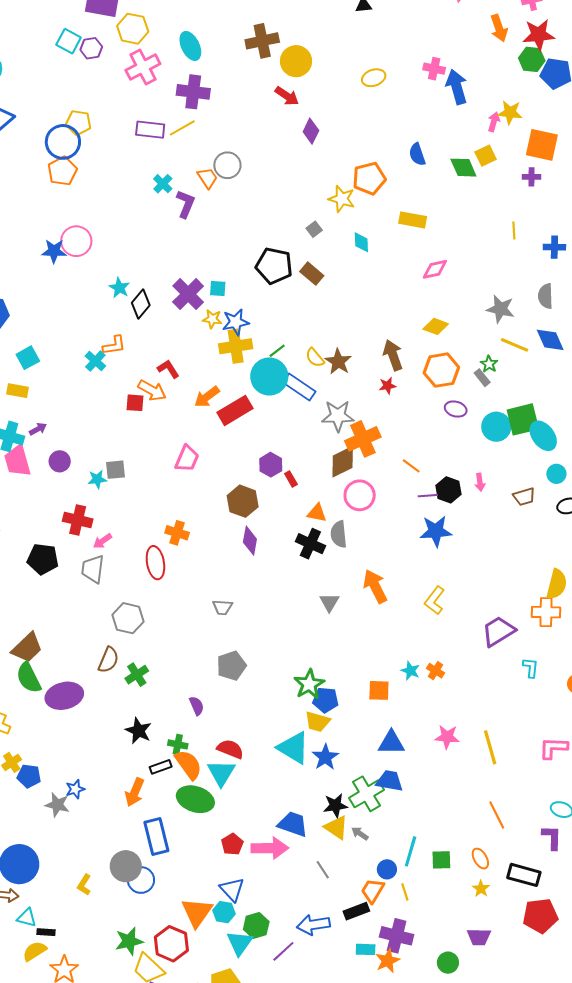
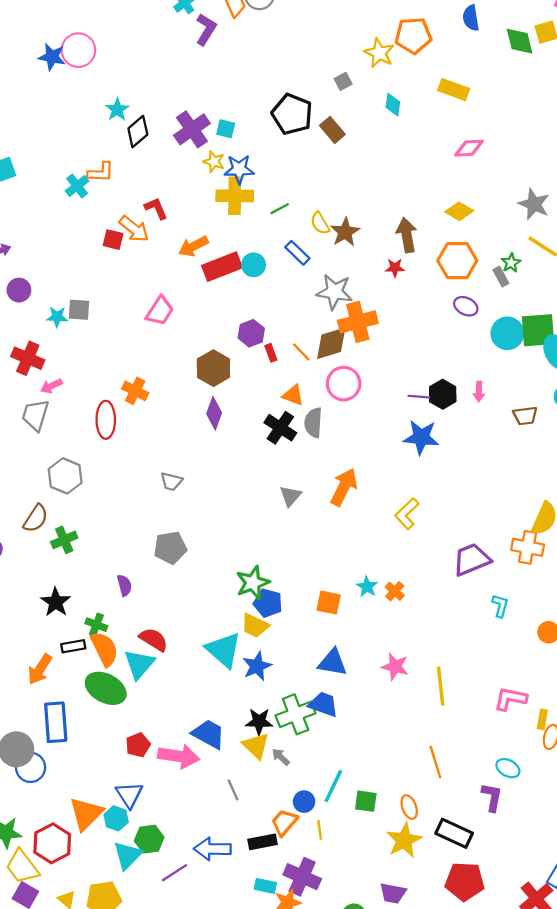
cyan circle: (269, 376) -> (254, 265), moved, size x0.6
blue rectangle: (299, 387) -> (297, 253), size x0.7
orange line: (411, 466) -> (301, 352), moved
orange arrow: (375, 586) -> (344, 487), turned 44
yellow star: (481, 889) -> (404, 840), size x1.8

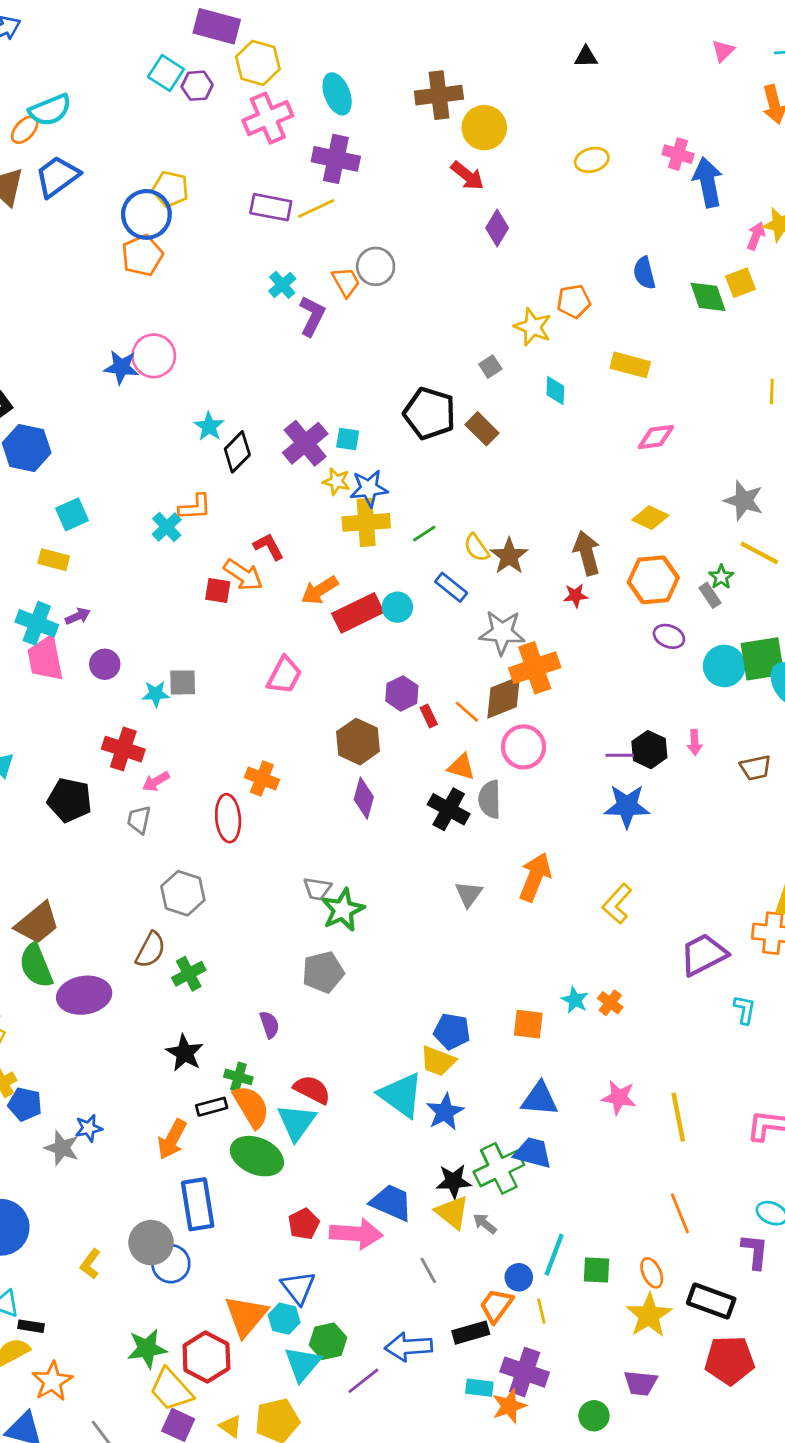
orange pentagon: (413, 36) -> (574, 301), size x0.7
gray trapezoid: (35, 415) -> (139, 820), size x0.7
green star: (253, 583) -> (343, 910), moved

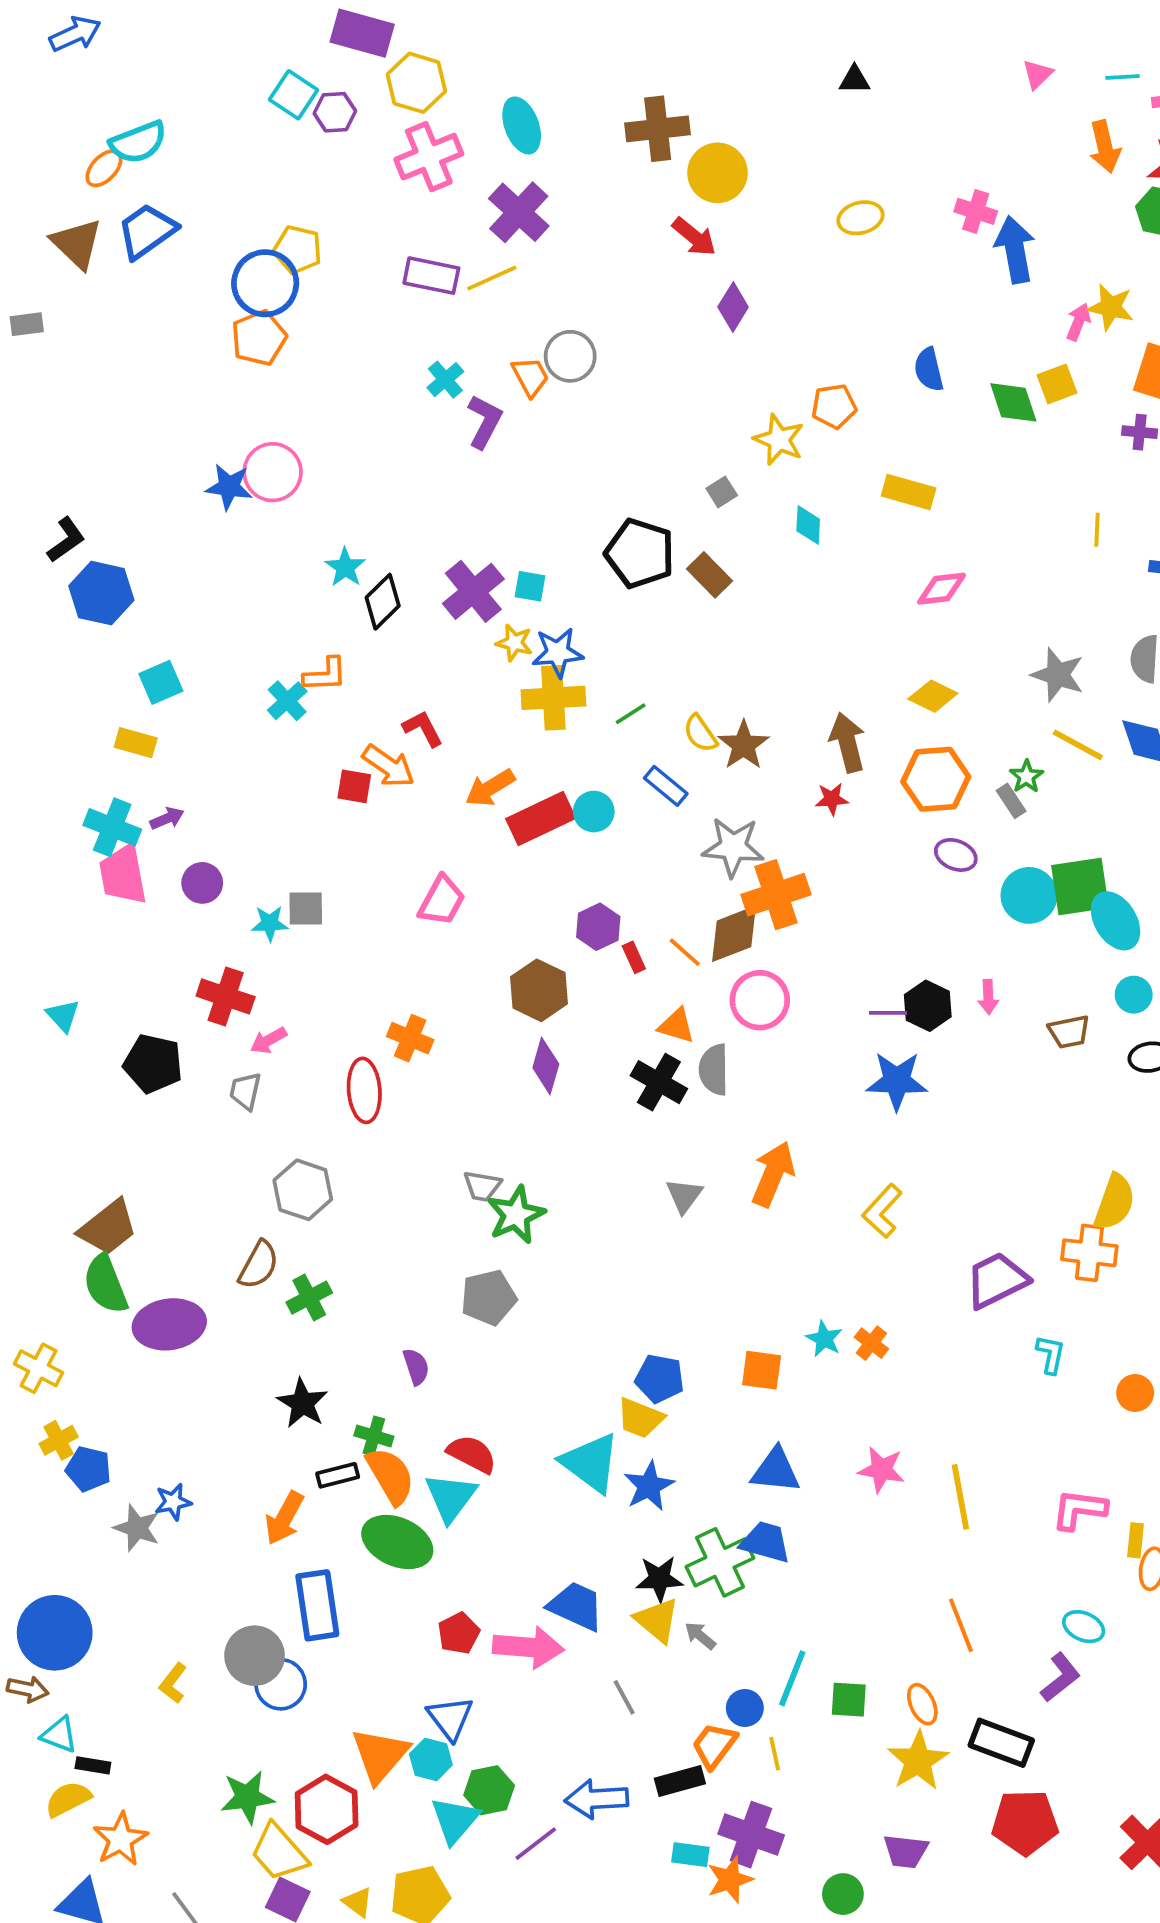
purple cross: (336, 159) -> (519, 212), turned 30
purple L-shape: (755, 1251) -> (1060, 1677), turned 45

